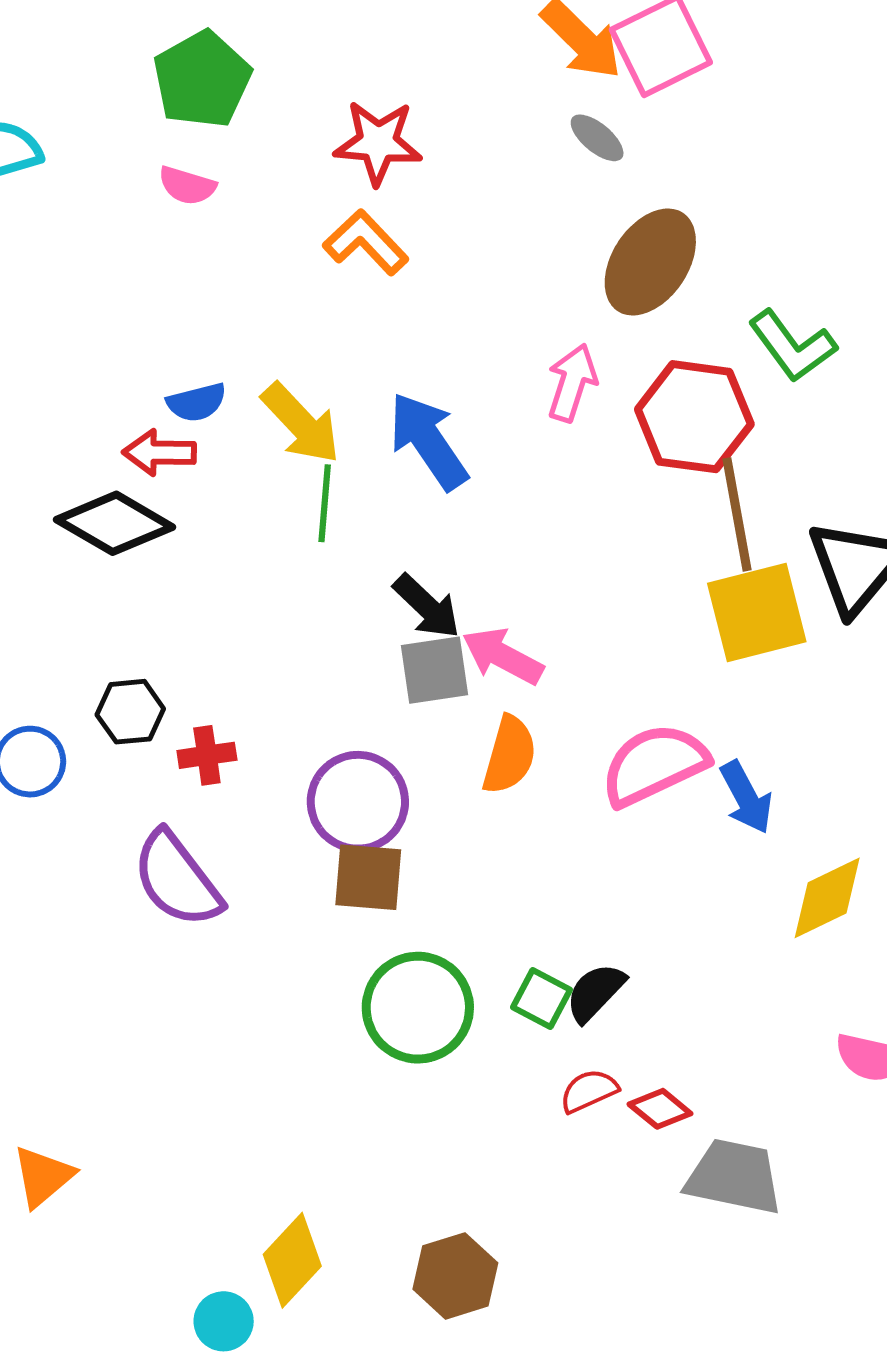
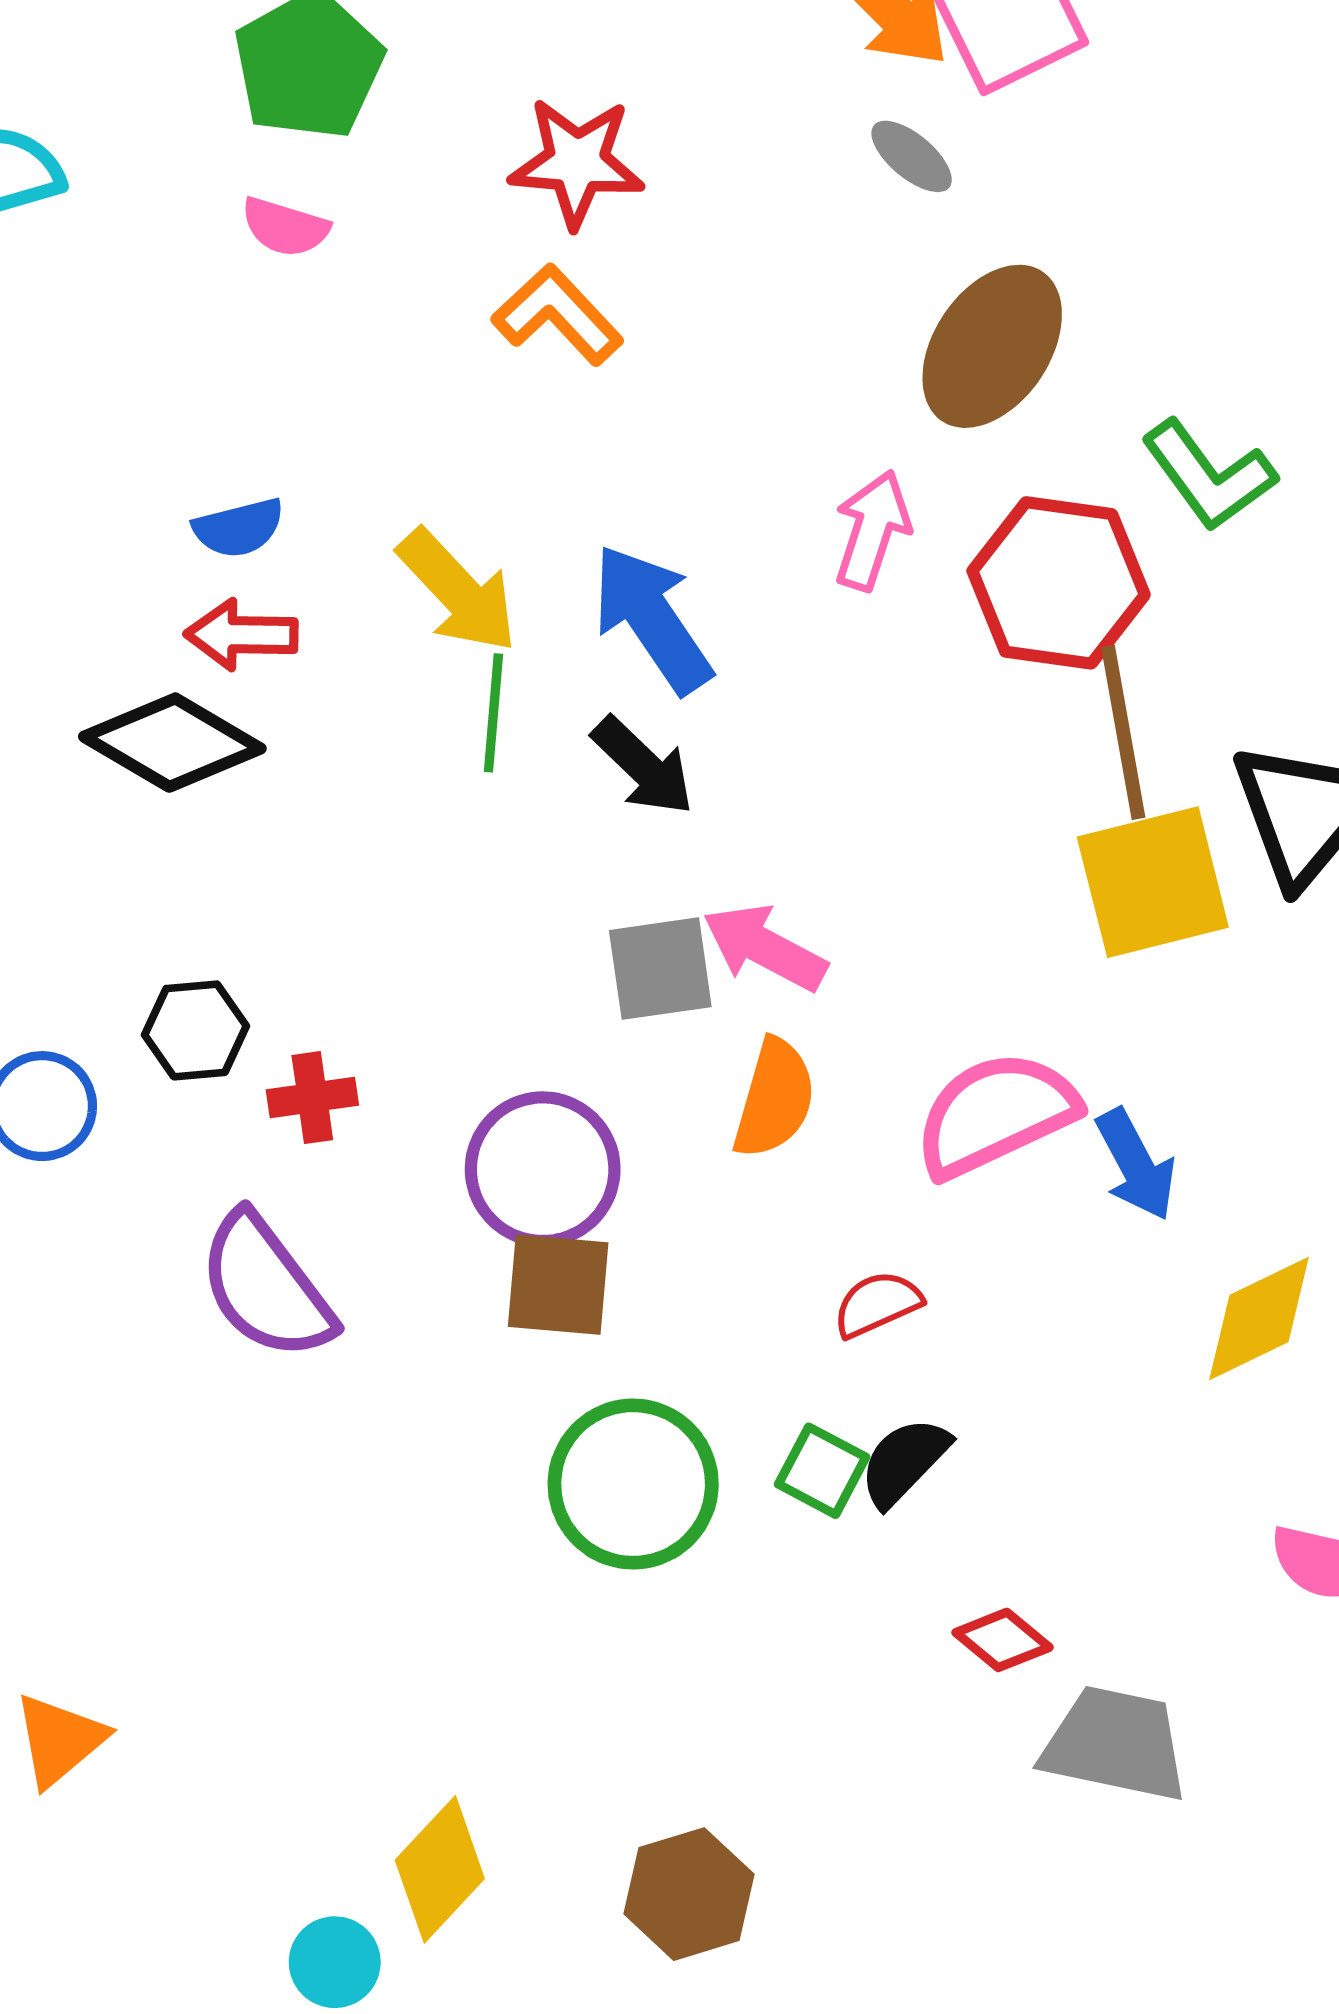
blue semicircle: (197, 402) -> (239, 528), moved
black arrow: (427, 606) -> (643, 766), moved
red semicircle: (589, 1091) -> (877, 1304), moved

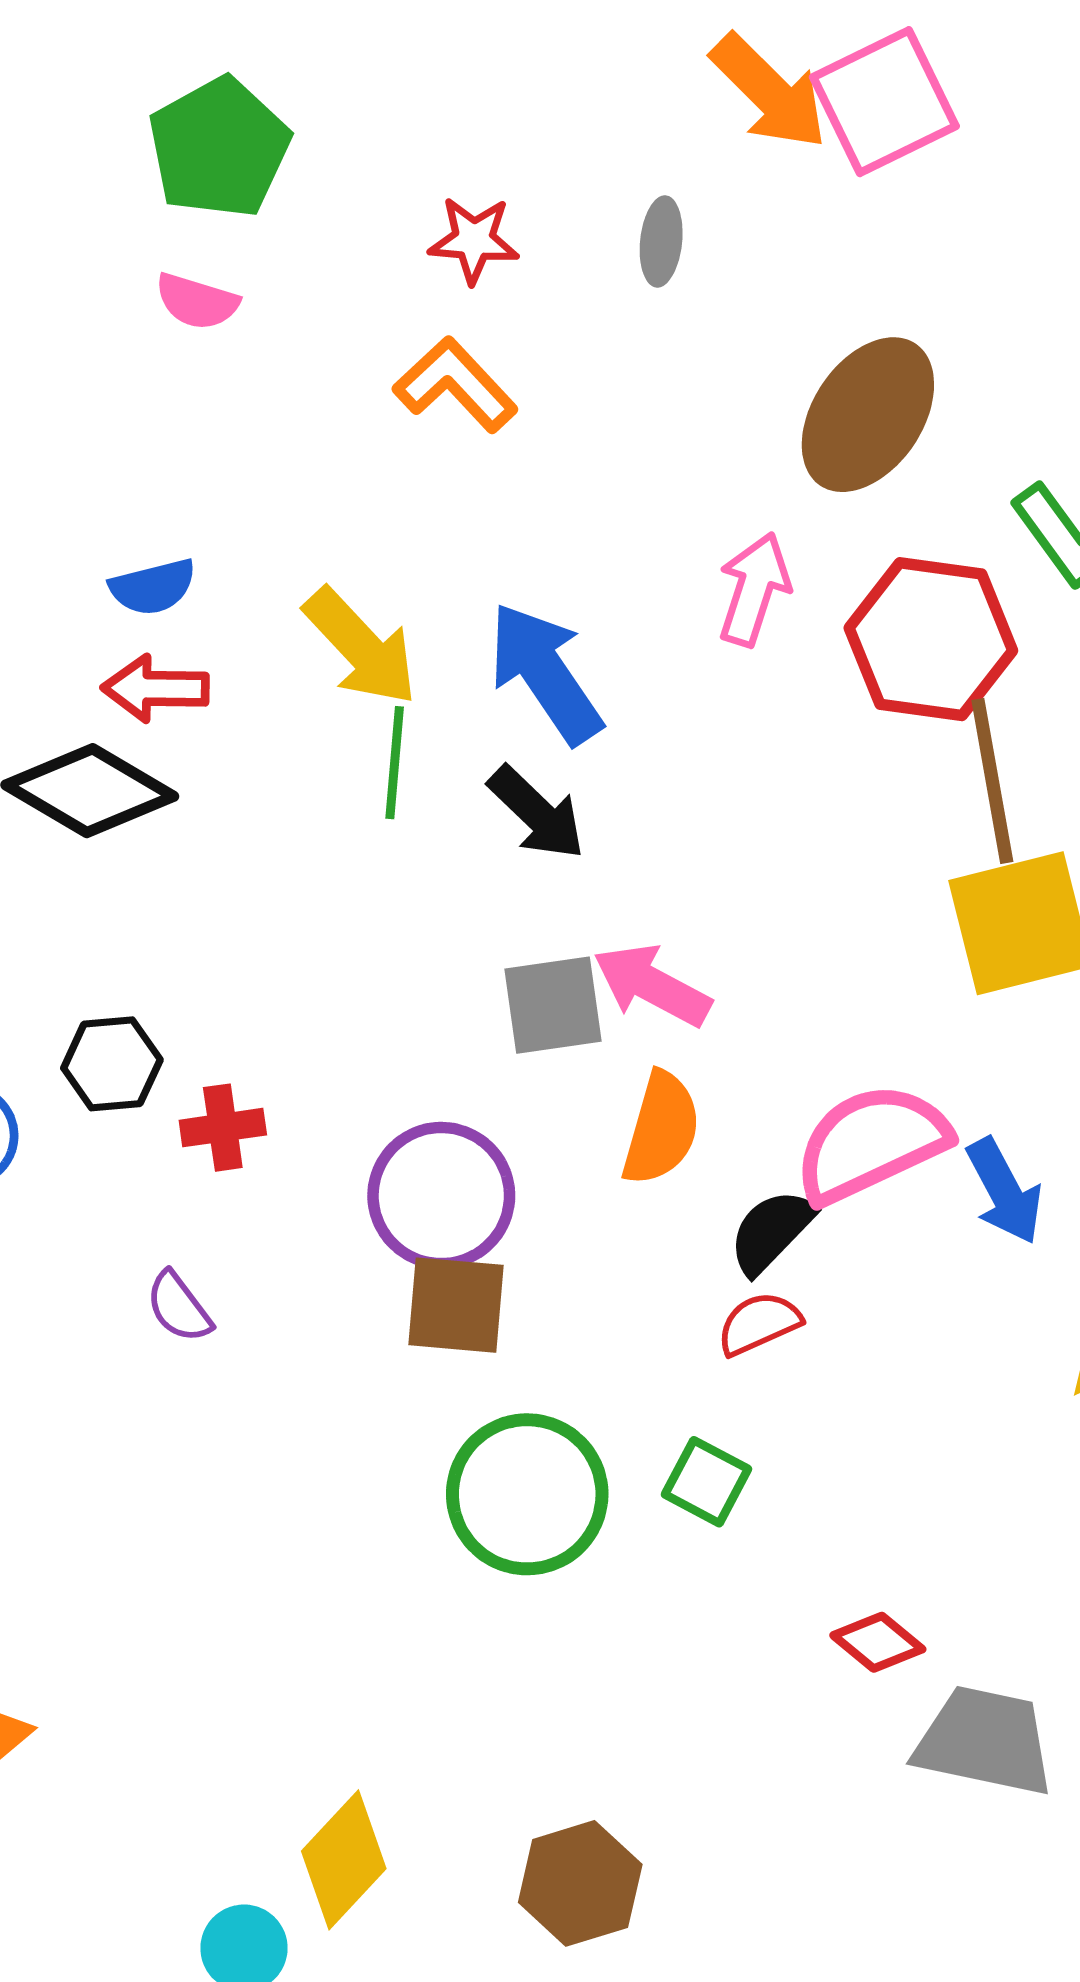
gray ellipse: (912, 156) -> (661, 241), moved, turned 56
red star: (577, 162) -> (474, 240), size x0.7
purple semicircle: (266, 1287) -> (179, 1307), size x0.5
black semicircle: (904, 1462) -> (771, 1231), moved

